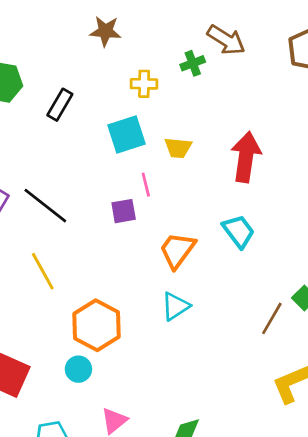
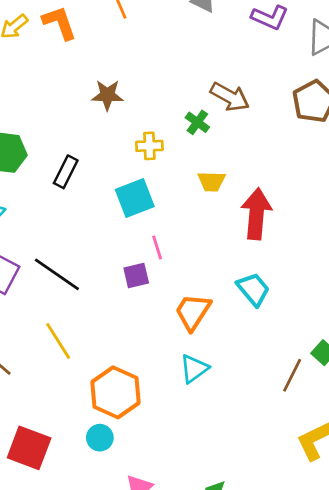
green cross: (193, 63) -> (197, 122), turned -30
yellow trapezoid: (178, 148) -> (211, 181), moved

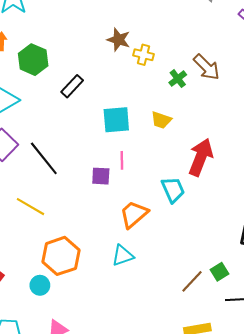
yellow cross: (149, 146) -> (144, 55), moved
yellow trapezoid: (211, 181) -> (161, 120), moved
cyan trapezoid: (253, 289) -> (173, 190), moved
yellow line: (58, 341) -> (30, 207), turned -44

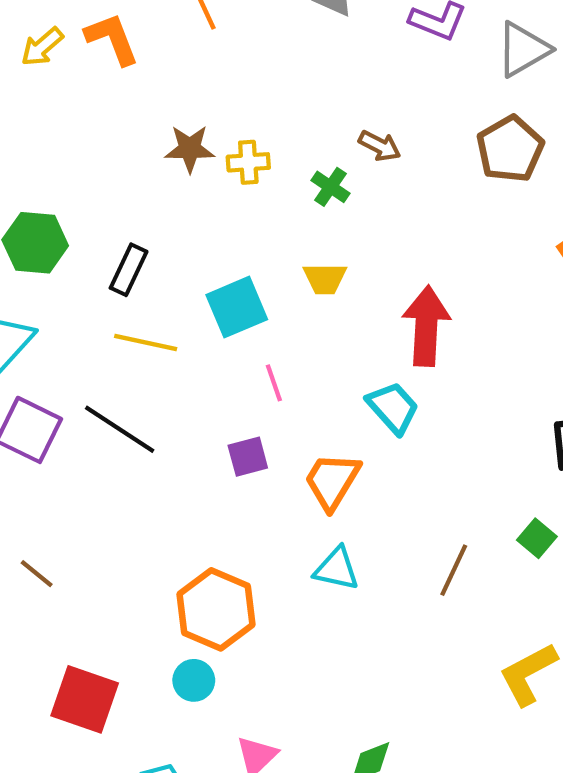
brown arrow: (207, 67) -> (380, 146), size x0.7
purple square: (101, 176) -> (248, 457), moved
yellow line: (30, 207) -> (146, 342), moved
cyan triangle: (123, 256) -> (337, 569), turned 50
brown line: (192, 281) -> (454, 570), moved

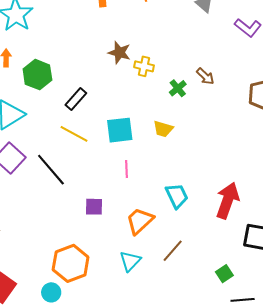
red arrow: (426, 326) -> (228, 201), moved
purple square: (248, 457) -> (94, 207), moved
cyan triangle: (337, 569) -> (130, 261), turned 45
brown line: (454, 570) -> (173, 251), moved

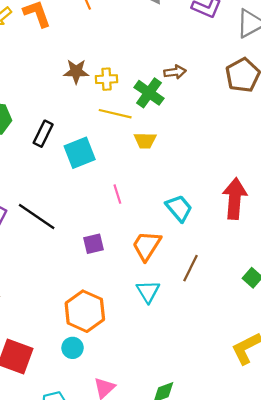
brown arrow: (205, 76) -> (175, 72), turned -36
green cross: (178, 88) -> (149, 93), size x1.5
cyan square: (120, 130) -> (80, 153), moved
yellow line: (74, 134) -> (115, 114), moved

